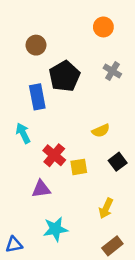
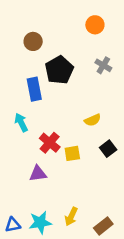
yellow arrow: (106, 208) -> (71, 217), moved
cyan star: (55, 229) -> (40, 222), moved

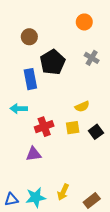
cyan arrow: (21, 122) -> (19, 109), turned -63
red cross: (50, 143) -> (44, 127), turned 30
yellow square: (72, 153) -> (73, 128), moved

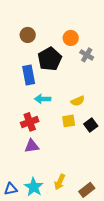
orange circle: (84, 22) -> (71, 38), moved
cyan arrow: (19, 109) -> (43, 99), moved
red cross: (44, 127) -> (30, 122), moved
cyan star: (36, 197) -> (34, 187), turned -30

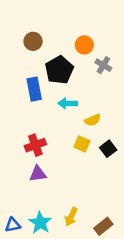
cyan arrow: (43, 99) -> (68, 103), moved
yellow square: (69, 121) -> (82, 144), turned 32

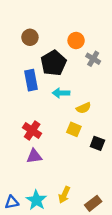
red cross: (35, 145) -> (32, 131), turned -36
black square: (108, 149) -> (97, 143), moved, turned -32

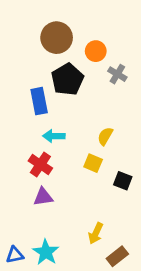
brown circle: (30, 37) -> (57, 38), moved, size x1.5
cyan arrow: (61, 93) -> (54, 136), moved
yellow semicircle: (84, 108) -> (105, 136), turned 144
yellow arrow: (64, 195) -> (96, 233), moved

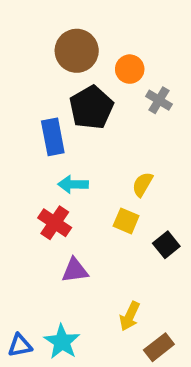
black square: (123, 181) -> (166, 245), turned 30
purple triangle: (43, 197) -> (75, 270), moved

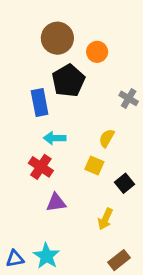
gray cross: (159, 100) -> (129, 98), moved
yellow arrow: (130, 316) -> (105, 219), moved

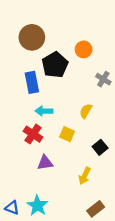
brown circle: (57, 38) -> (32, 37), moved
orange circle: (97, 52) -> (84, 49), moved
yellow square: (94, 166) -> (67, 134), moved
blue triangle: (15, 259) -> (12, 208), turned 32

